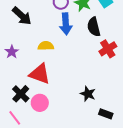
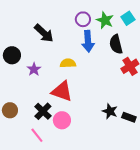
black rectangle: (106, 114) -> (129, 117), moved

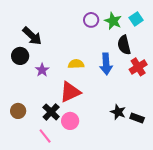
black arrow: (44, 33) -> (32, 36), moved
blue arrow: (88, 41) -> (106, 64), moved
red triangle: (62, 91) -> (70, 92), turned -45

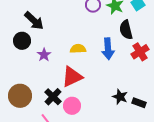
brown circle: (18, 111) -> (20, 96), size x1.5

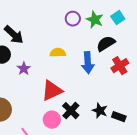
black semicircle: (126, 30) -> (106, 44), turned 72
yellow semicircle: (78, 49) -> (58, 53), moved
black cross: (53, 97) -> (71, 111), moved

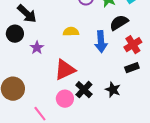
black rectangle: (119, 117) -> (132, 68), moved, turned -40

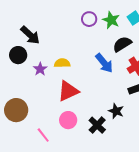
yellow semicircle: (71, 32) -> (62, 63), moved
blue arrow: (101, 42) -> (104, 63), turned -35
black cross: (84, 90) -> (97, 125), moved

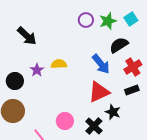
green star: (111, 20) -> (108, 21), turned 30
black circle: (18, 55) -> (15, 81), moved
red triangle: (68, 91) -> (99, 92), moved

